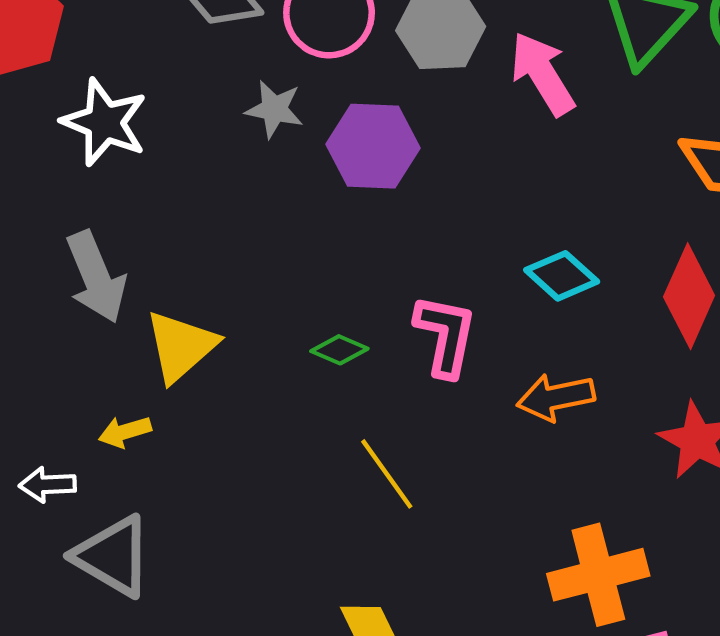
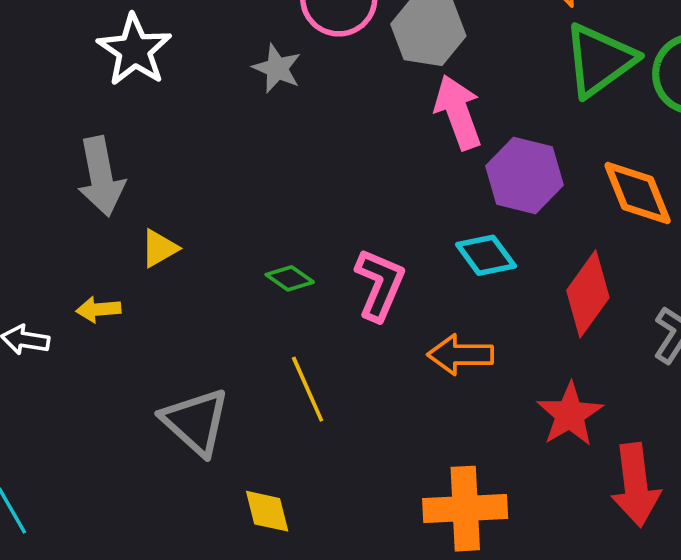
pink arrow: (543, 74) -> (458, 112), moved
purple hexagon: (373, 146) -> (524, 175), moved
yellow triangle: (181, 346) -> (159, 248), size x0.6
gray triangle: (113, 556) -> (196, 422), moved

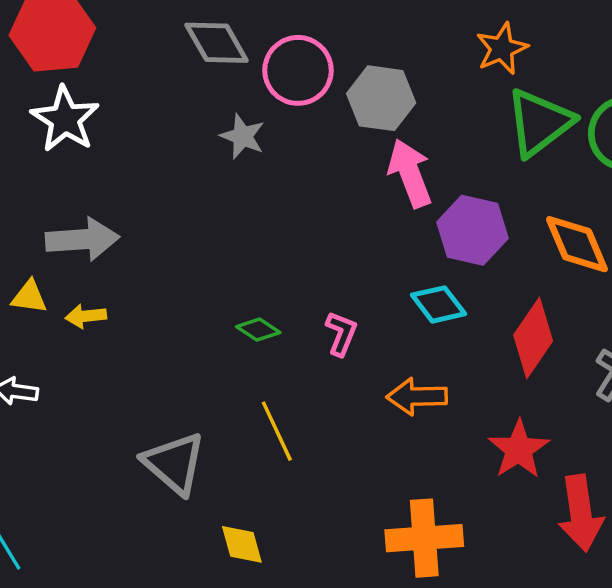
white star: (134, 50) -> (65, 119), moved
gray arrow: (101, 177) -> (82, 239), turned -82
yellow triangle: (159, 248) -> (29, 297), moved, turned 39
pink L-shape: (380, 285) -> (341, 334), size x0.7
yellow arrow: (98, 309) -> (86, 316), moved

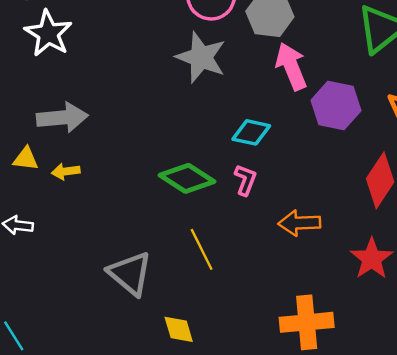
gray star: (242, 136) -> (201, 57), moved, size x1.6
cyan diamond: (438, 304) -> (251, 132), moved, turned -39
green diamond: (258, 330) -> (187, 178), size x1.8

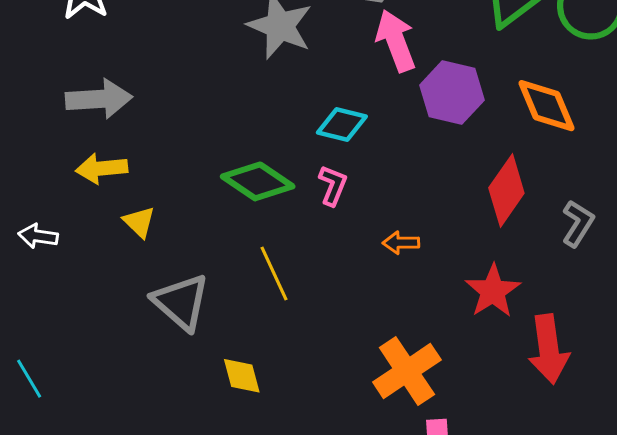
yellow triangle: (26, 159) -> (139, 222), moved, turned 36
yellow arrow: (66, 171) -> (102, 168), size x1.4
orange arrow: (299, 223) -> (401, 243), size x0.7
orange cross: (307, 322) -> (407, 371), turned -30

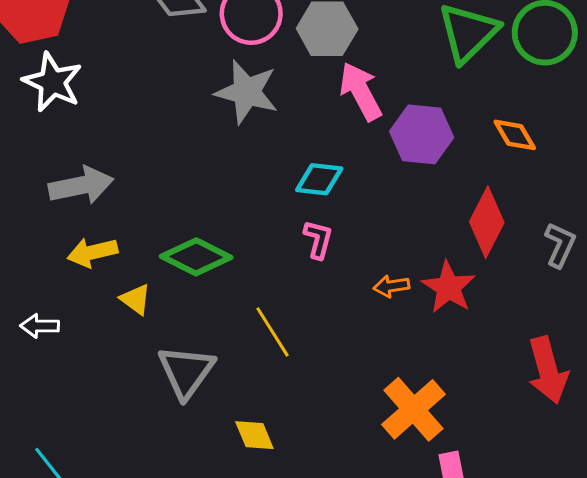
orange diamond: (547, 106) -> (515, 135), size x0.7
green diamond: (258, 181) -> (196, 257), moved
red star: (493, 291) -> (448, 287), moved
gray triangle: (181, 302) -> (186, 371), turned 32

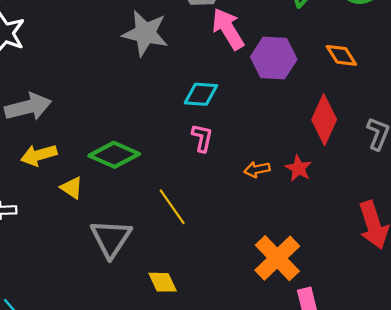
red star: (448, 287) -> (298, 168), size x0.7

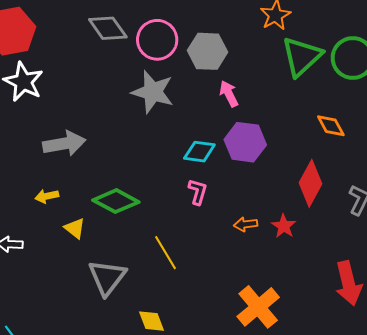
pink arrow: (228, 29) -> (229, 94), size x0.7
purple hexagon: (274, 58) -> (245, 142), moved
gray arrow: (28, 107) -> (64, 144), moved
yellow arrow: (39, 155) -> (47, 196), size x0.7

